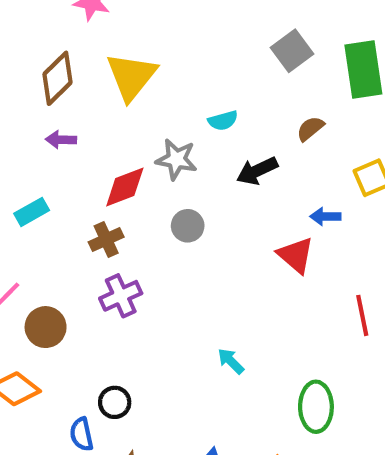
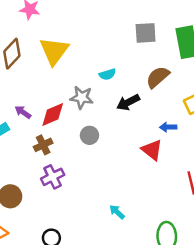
gray square: (292, 51) -> (146, 33), turned 35
brown semicircle: (310, 129) -> (158, 77), size x1.5
purple arrow: (61, 140) -> (23, 112), moved, turned 35

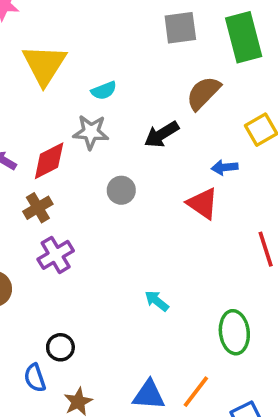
cyan semicircle: (107, 74) -> (104, 91), moved
gray circle: (89, 135) -> (121, 190), moved

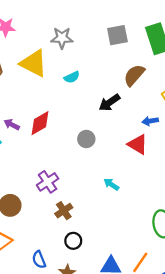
yellow triangle: (44, 65) -> (34, 63), turned -32
gray star: (91, 132) -> (62, 38), moved
brown cross: (38, 208) -> (64, 211), moved
cyan arrow: (157, 301) -> (111, 184), moved
black circle: (60, 347) -> (73, 241), moved

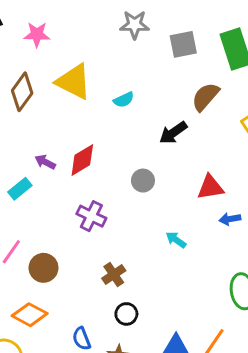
gray star: (62, 38) -> (135, 25), moved
blue arrow: (150, 121) -> (230, 219), moved
red triangle: (138, 144) -> (210, 187), turned -40
purple cross: (48, 182) -> (91, 216), moved, turned -30

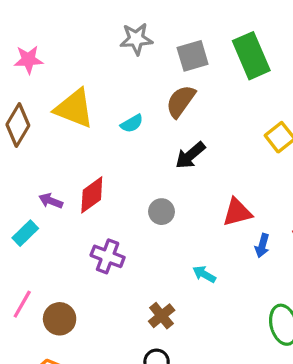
brown semicircle: (205, 97) -> (181, 101), moved
blue arrow: (230, 219) -> (262, 246), turned -60
brown cross: (114, 274) -> (162, 316), moved

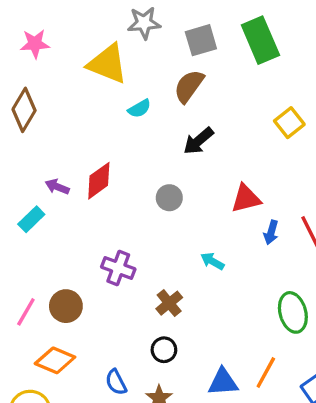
yellow triangle: (74, 108) -> (107, 64), moved
purple cross: (108, 256) -> (118, 268), moved
pink line: (22, 304) -> (26, 312), moved

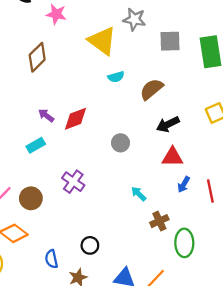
brown semicircle: (189, 86) -> (152, 89), moved
black arrow: (198, 141) -> (168, 124), moved
cyan rectangle: (31, 219) -> (36, 145), moved
brown cross: (169, 303) -> (159, 221), moved

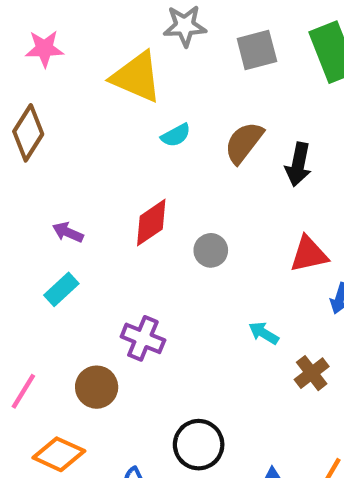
red diamond: (76, 119) -> (151, 223), moved
black arrow: (168, 124) -> (298, 164), moved, turned -40
brown circle: (31, 198) -> (97, 387), moved
black circle: (90, 245) -> (199, 445), size x1.5

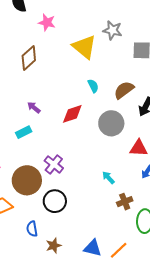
cyan semicircle: (176, 135) -> (93, 86), moved, turned -104
gray circle: (211, 250) -> (111, 123), moved, size x1.6
brown circle: (97, 387) -> (27, 180), size x1.5
black circle: (199, 445) -> (55, 201), moved

